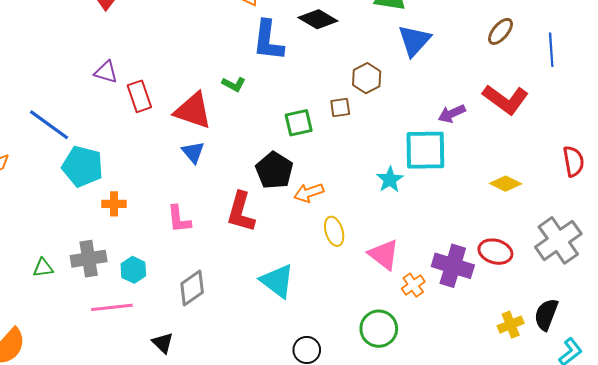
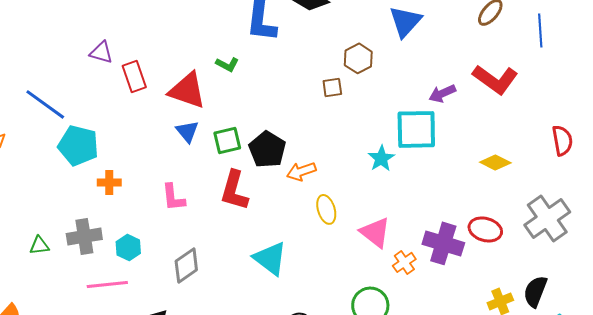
green square: (299, 123) -> (227, 140), moved

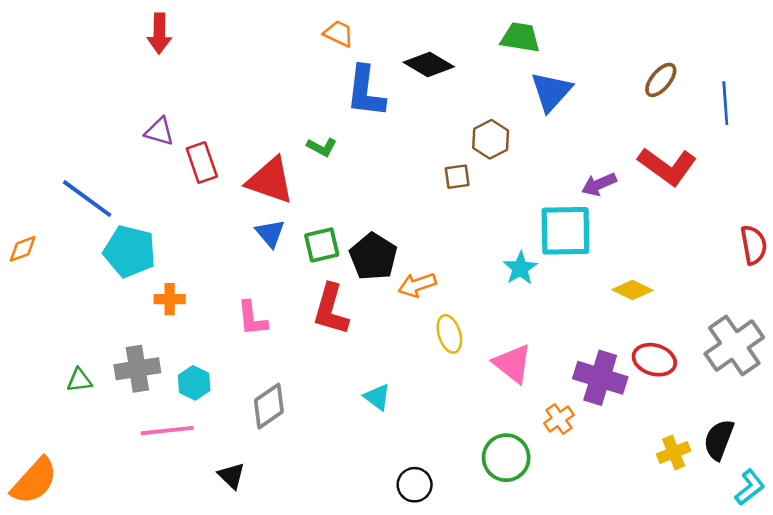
yellow diamond: (495, 162) -> (632, 290), moved
cyan triangle: (270, 258) -> (377, 397), size x0.6
orange cross: (404, 262) -> (559, 419), moved

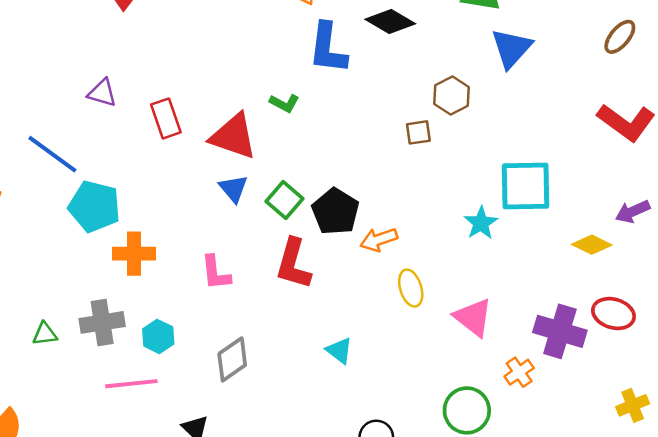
purple triangle: (159, 131) -> (102, 93), moved
purple arrow: (599, 184) -> (633, 212), moved
green square: (322, 245) -> (284, 200), turned -36
orange cross: (170, 299) -> (134, 254), size x1.4

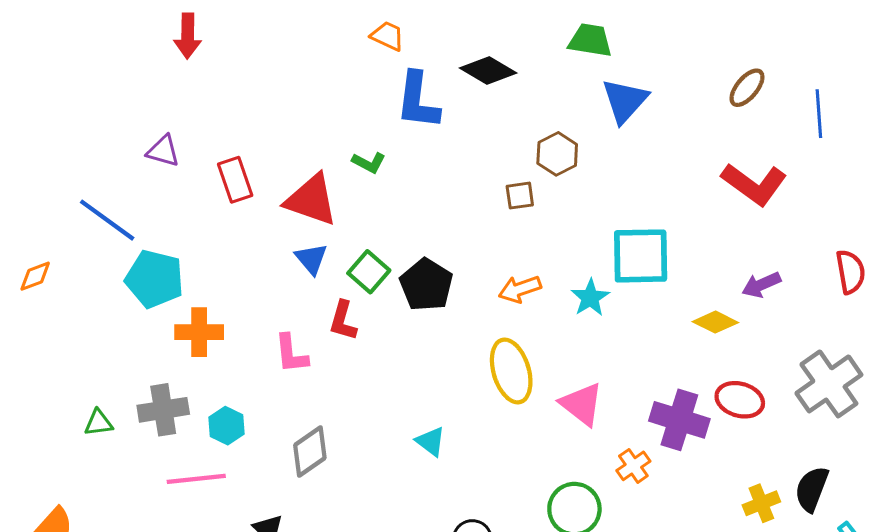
orange arrow: (379, 240) -> (520, 289), moved
red L-shape: (293, 264) -> (343, 321), moved, size x0.7
yellow ellipse: (411, 288) -> (511, 371), size x1.5

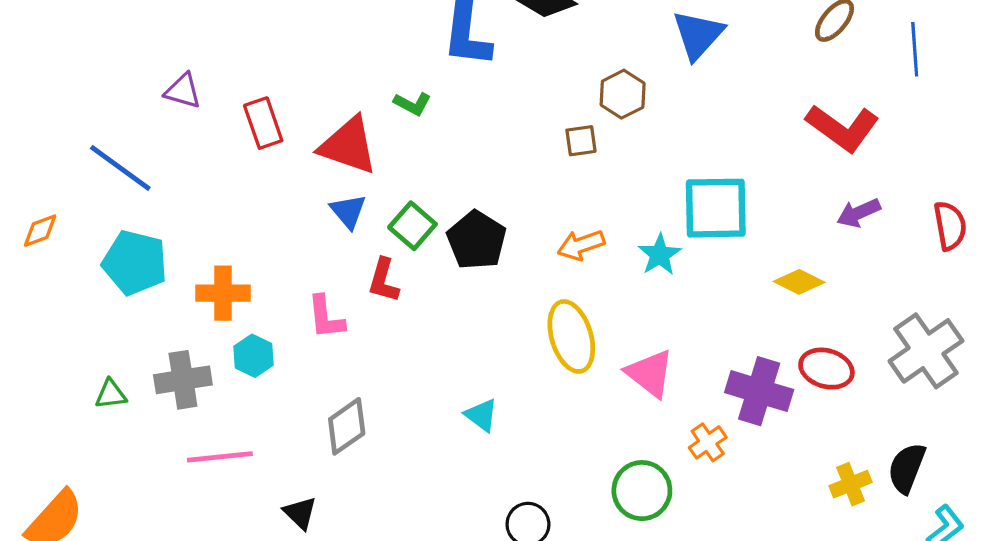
cyan pentagon: (155, 279) -> (135, 263), moved
purple arrow: (761, 285) -> (859, 213), moved
cyan hexagon: (226, 426) -> (254, 356), moved

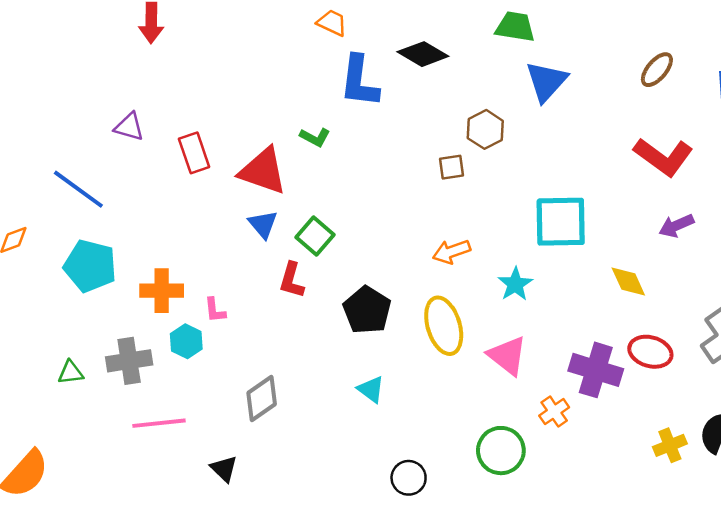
black pentagon: (477, 240) -> (367, 310), moved
cyan star: (660, 255) -> (515, 284), moved
yellow diamond: (799, 282) -> (628, 282), turned 39
pink L-shape: (326, 317) -> (215, 310), moved, size x0.7

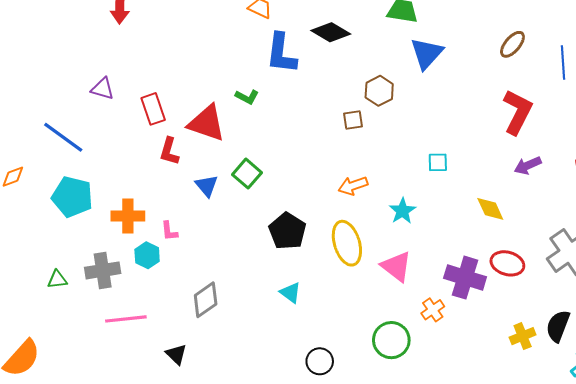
red L-shape: (663, 157) -> (518, 112), turned -99
cyan square: (561, 222) -> (438, 162), size x0.5
blue triangle: (263, 224) -> (207, 186), moved
red L-shape: (292, 280) -> (169, 151), moved

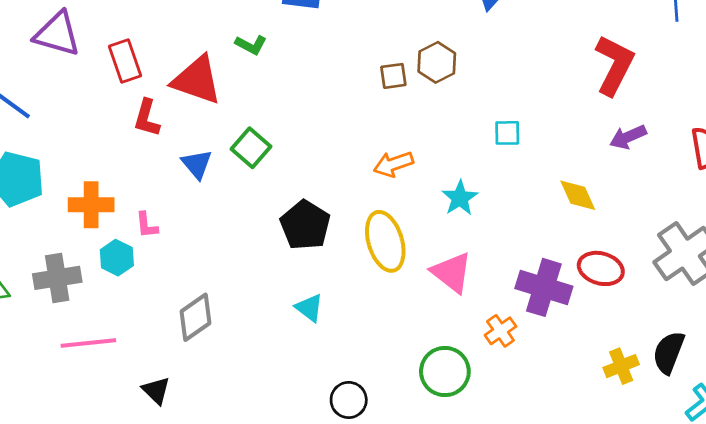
purple triangle: (103, 89) -> (57, 34), size x1.5
brown hexagon: (379, 91) -> (437, 62), moved

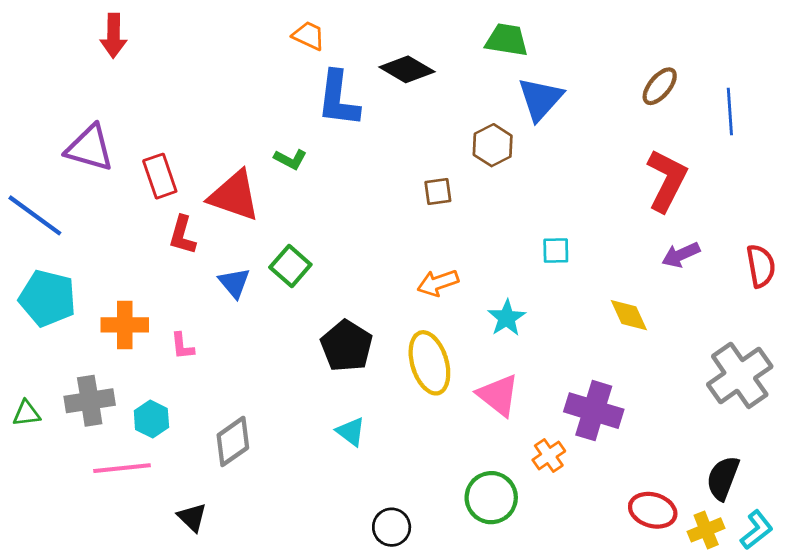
brown hexagon: (437, 62) -> (493, 145), moved
cyan hexagon: (117, 258) -> (151, 419), moved
red ellipse: (601, 268) -> (653, 510), moved
yellow cross: (621, 366) -> (706, 530), moved

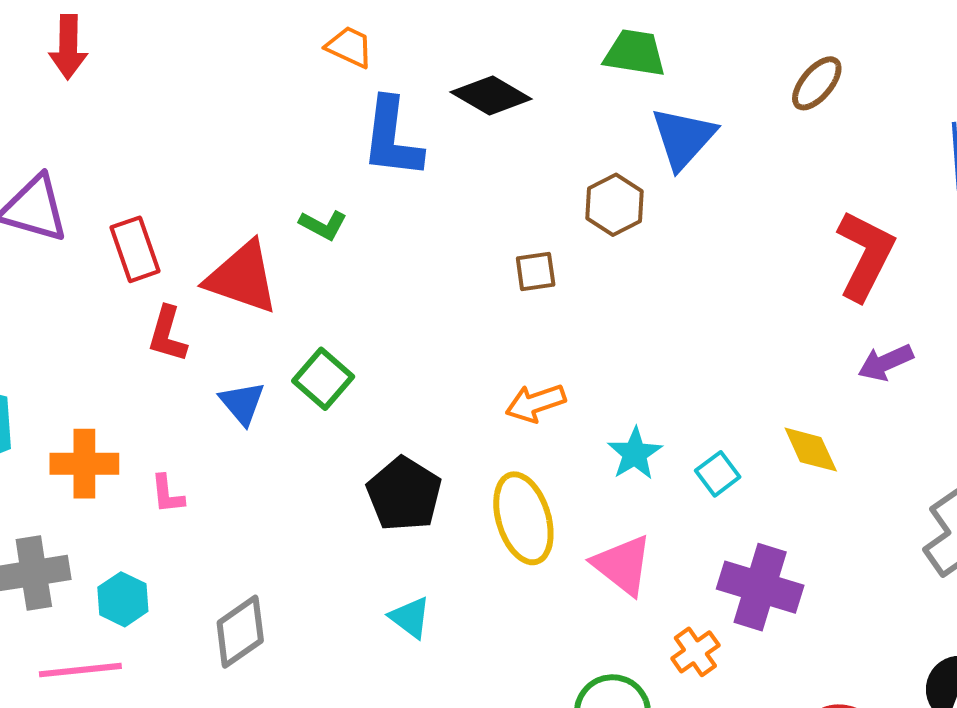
brown ellipse: (660, 86) -> (817, 83), moved
cyan square: (556, 251) -> (718, 474), moved, turned -36

